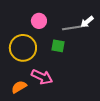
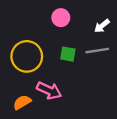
pink circle: (39, 21) -> (61, 18), moved
gray line: (72, 28) -> (97, 51), moved

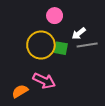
white arrow: (102, 26) -> (79, 33), moved
yellow circle: (27, 56) -> (41, 45), moved

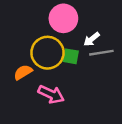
pink circle: (55, 16) -> (63, 18), size x1.5
orange semicircle: (20, 91) -> (23, 72), moved

